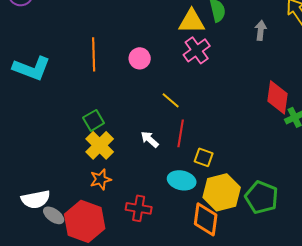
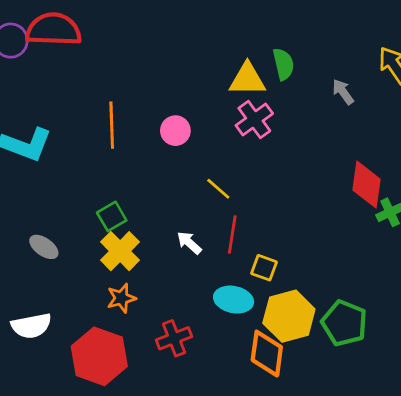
gray arrow: (261, 30) -> (343, 92), turned -42
red cross: (139, 208) -> (174, 338), turned -30
gray ellipse: (54, 215) -> (44, 247), moved

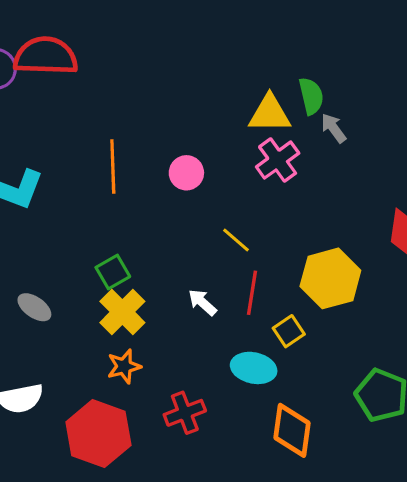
gray arrow: (343, 92) -> (334, 128), moved
yellow square: (264, 268) -> (289, 331), turned 36
yellow hexagon: (289, 316) -> (330, 278), moved

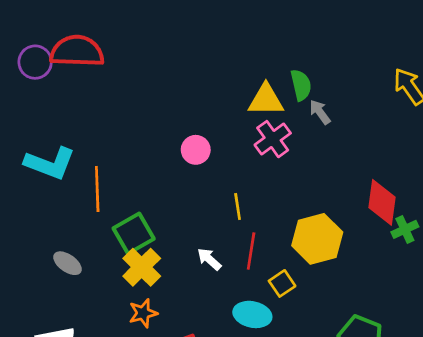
orange line: (113, 166) -> (97, 189), moved
yellow line: (236, 240) -> (238, 207), turned 40
green square: (113, 272) -> (134, 234), size x1.4

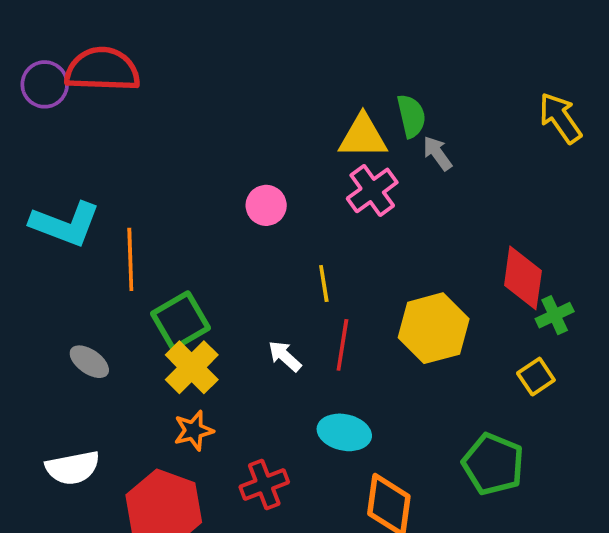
yellow square: (282, 283) -> (536, 377), moved

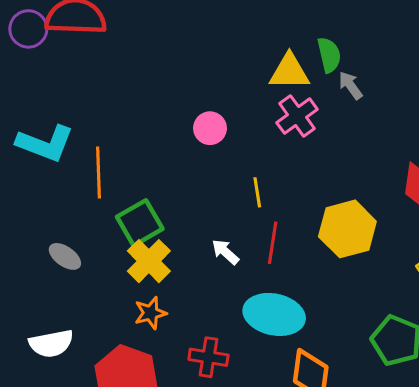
cyan ellipse: (344, 432) -> (274, 314), size x1.4
red cross: (264, 485) -> (208, 357), turned 30

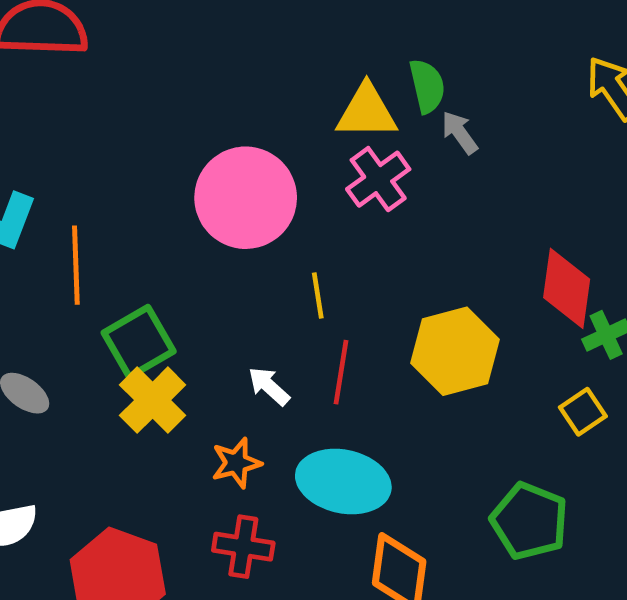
pink circle: (210, 128) -> (246, 198), size x2.0
orange star: (150, 313) -> (236, 463), moved

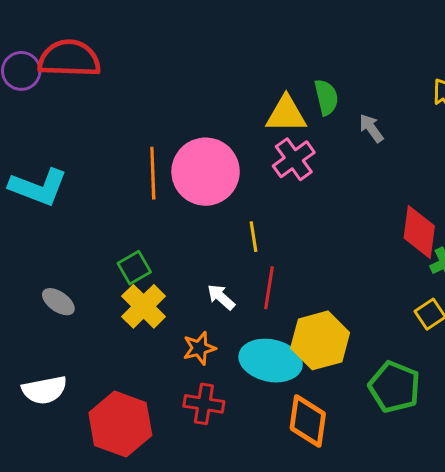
gray arrow: (460, 133) -> (371, 128), moved
orange line: (76, 265) -> (153, 173), moved
green square: (139, 342) -> (134, 268), size x0.7
yellow hexagon: (455, 351) -> (320, 340), moved

